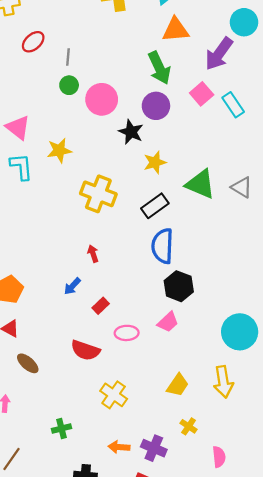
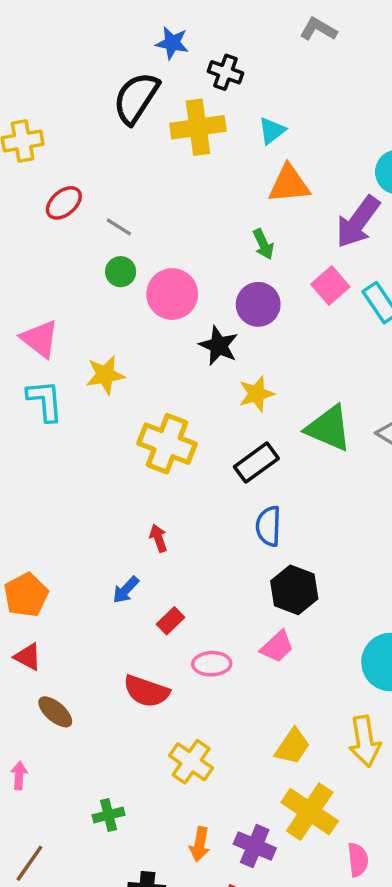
gray line: (68, 57) -> (119, 227), turned -63
green arrow: (159, 68) -> (263, 244), size x0.6
blue semicircle: (162, 246) -> (268, 526), size x0.7
yellow cross: (189, 426) -> (310, 812), size x2.0
orange arrow: (119, 447) -> (200, 844), turned -84

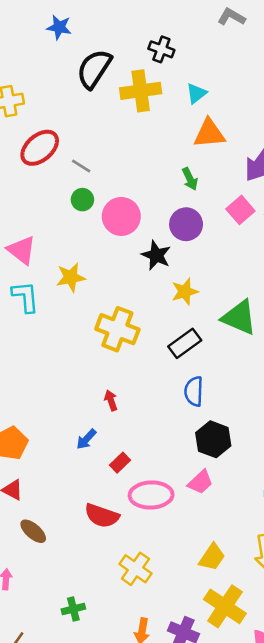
blue star: (172, 43) -> (59, 27), moved
red ellipse: (64, 203) -> (40, 148), size x1.4
pink ellipse: (212, 664) -> (151, 495), size x1.5

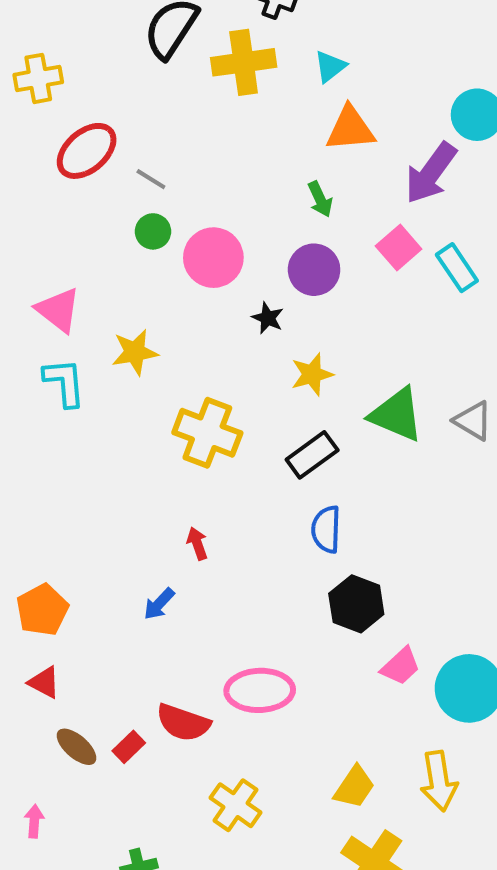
black star: (156, 255) -> (268, 318), size x0.7
red rectangle: (120, 463) -> (129, 747), moved
pink trapezoid: (200, 482) -> (401, 666), moved

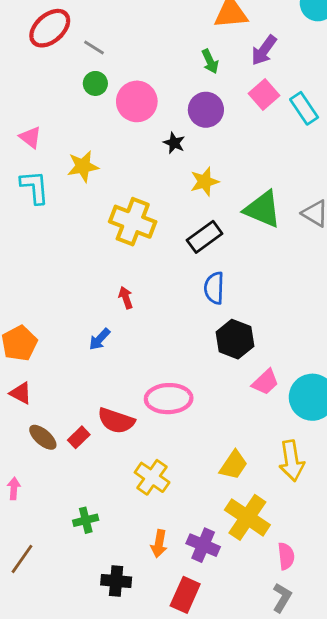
purple arrow: (431, 173) -> (264, 50), moved, size x0.7
pink triangle: (58, 310) -> (30, 137), size x0.7

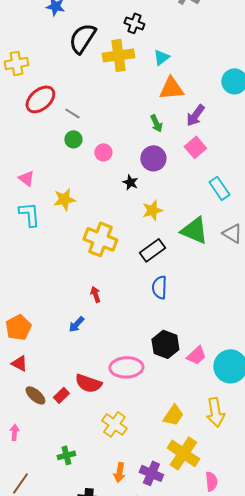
pink circle: (137, 101) -> (103, 152), size x0.6
cyan rectangle: (304, 108) -> (219, 188), moved
black hexagon: (235, 339) -> (165, 344), moved

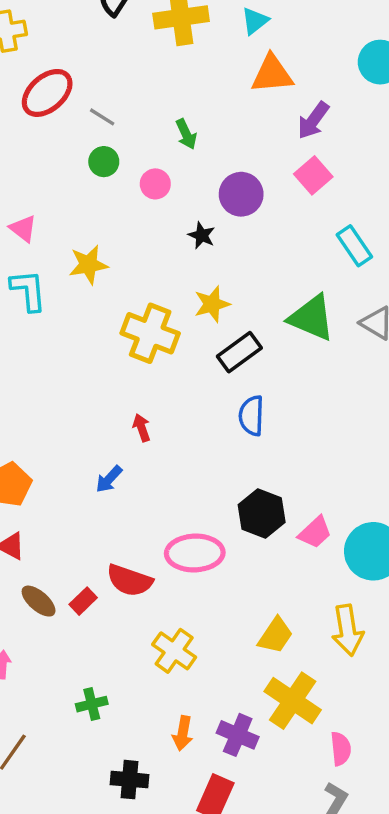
green arrow: (156, 123) -> (186, 134), moved
yellow star: (152, 210) -> (212, 304), moved

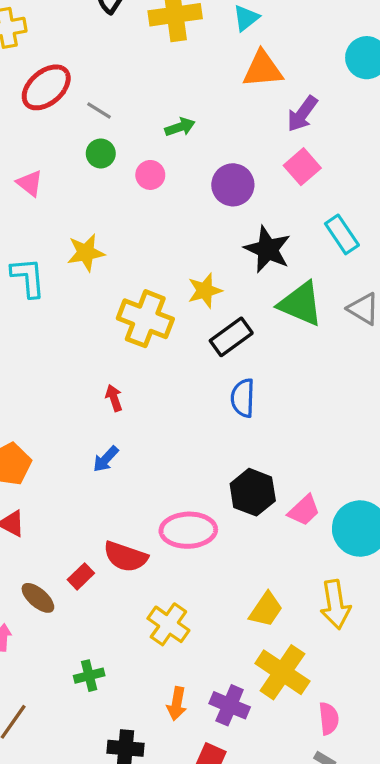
green arrow: (186, 134) -> (180, 127), turned -84
pink triangle: (23, 229) -> (30, 183), moved
black star: (202, 235) -> (268, 249), moved, size x1.8
red arrow: (142, 428) -> (114, 398), moved
brown ellipse: (39, 601) -> (38, 598), moved

